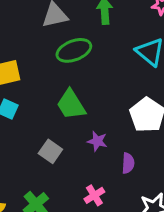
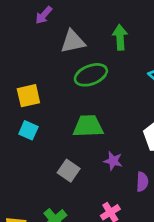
green trapezoid: (71, 105) -> (88, 126), turned 120

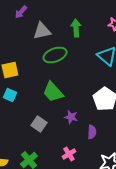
green trapezoid: (88, 126) -> (53, 92), turned -130

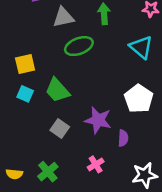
green trapezoid: (53, 92) -> (57, 90), moved
purple star: (71, 117) -> (98, 120), size x1.6

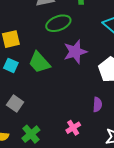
purple star: (98, 120) -> (75, 52), moved, turned -30
gray square: (60, 129) -> (15, 103), moved

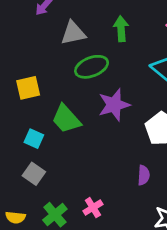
cyan square: (11, 65) -> (34, 139), moved
pink cross: (73, 128) -> (93, 208), moved

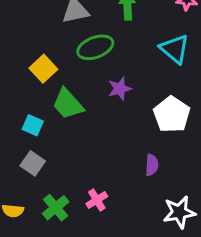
yellow square: (28, 88) -> (43, 69), moved, turned -30
purple star: (114, 105) -> (120, 89), size x0.7

